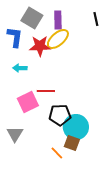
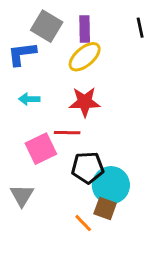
blue L-shape: (15, 37) -> (22, 54), turned -105
red star: (40, 46) -> (85, 102), moved

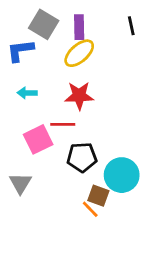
cyan circle: (111, 185) -> (122, 175), moved
orange line: (83, 223) -> (90, 209), moved

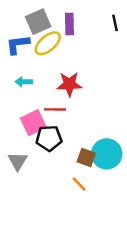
gray square: (44, 24) -> (38, 22), turned 35
yellow ellipse: (79, 53) -> (48, 43), moved
black pentagon: (82, 157) -> (49, 138), moved
brown square: (98, 196) -> (86, 157), moved

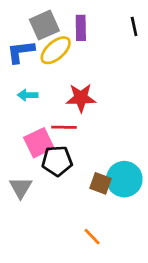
orange line: (79, 184) -> (92, 237), moved

